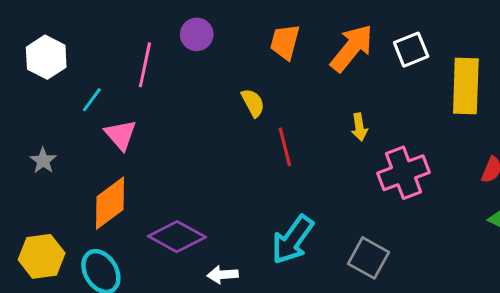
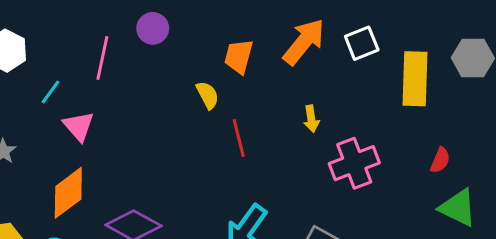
orange trapezoid: (285, 42) -> (239, 57), moved

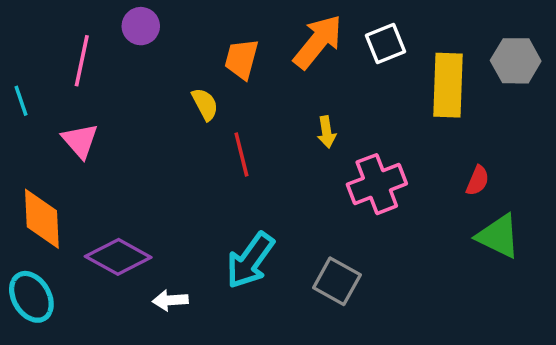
cyan line: (51, 92) -> (21, 101), turned -55
pink triangle: (79, 126) -> (80, 141), moved
orange diamond: (68, 193) -> (42, 219), turned -56

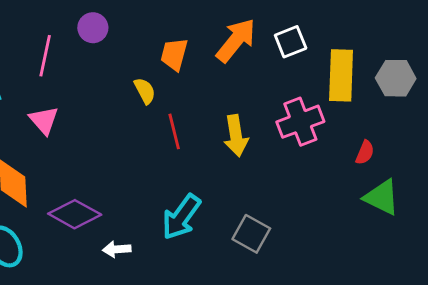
gray hexagon: (516, 61) -> (396, 78), moved
yellow arrow: (326, 132) -> (236, 136), moved, size x1.6
pink cross: (377, 184) -> (300, 122), moved

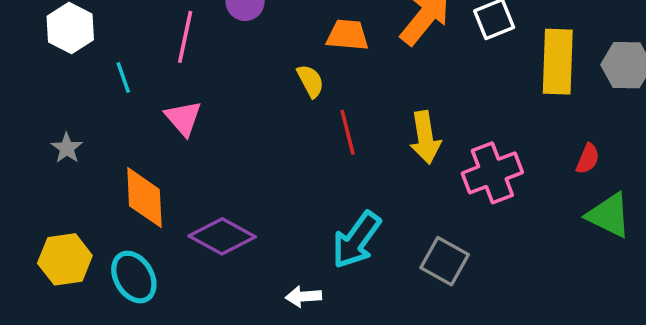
orange trapezoid: (174, 54) -> (348, 35), turned 80
pink cross: (300, 122) -> (492, 173), moved
white arrow: (117, 249) -> (303, 296), moved

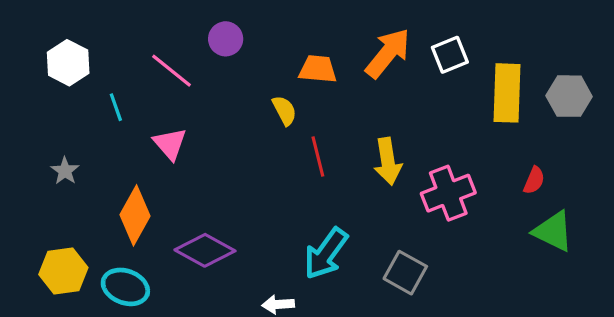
pink line: (185, 37) -> (172, 71), turned -63
orange diamond: (144, 198) -> (135, 215), turned 32
cyan ellipse: (134, 277) -> (125, 287), turned -39

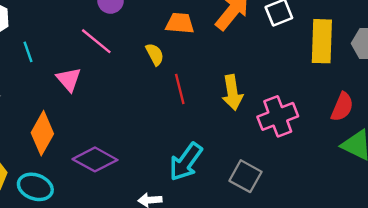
pink line: (172, 71) -> (96, 41), moved
red semicircle: (534, 180) -> (342, 107), size x1.4

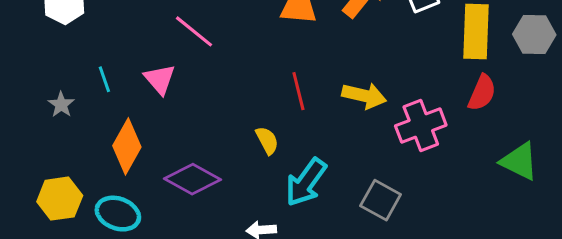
cyan line: (28, 52) -> (104, 79), moved
yellow semicircle: (155, 54) -> (267, 140), moved
yellow arrow: (232, 93) -> (364, 96), turned -68
red semicircle: (342, 107) -> (482, 93), moved

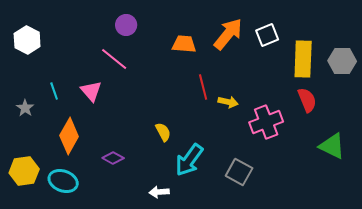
red line: (298, 91) -> (203, 87), moved
red semicircle: (482, 93) -> (307, 100), turned -45
yellow arrow: (364, 96) -> (228, 102), size x0.7
purple diamond: (193, 179) -> (113, 158), size x0.6

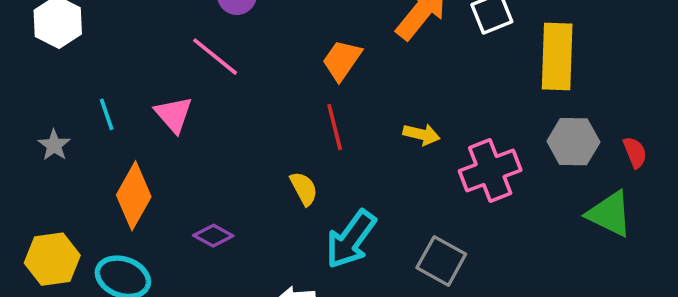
orange trapezoid: (184, 44) -> (342, 60), moved, turned -60
gray hexagon: (342, 61) -> (573, 142), moved
red line: (203, 87) -> (335, 127), moved
red semicircle: (307, 100) -> (635, 152), moved, size x0.7

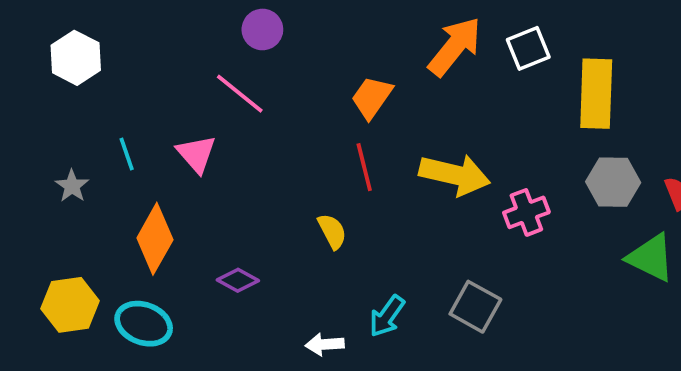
yellow arrow: (421, 134) -> (455, 175), size x1.8
pink cross: (490, 171) -> (526, 212), size x0.7
cyan arrow: (351, 239) -> (387, 316), moved, size x0.7

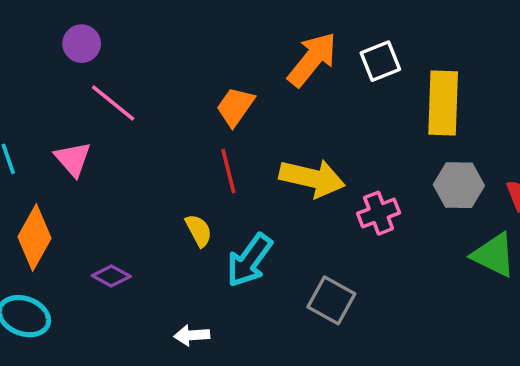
purple circle: (262, 29) -> (82, 44), moved
cyan arrow: (387, 316) -> (249, 260), moved, size x1.4

